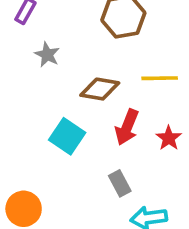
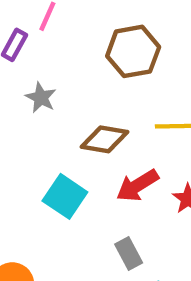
red arrow: (127, 127) -> (137, 185), turned 36

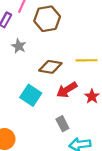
brown hexagon: (133, 51) -> (47, 19), moved

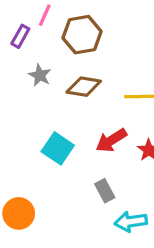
brown diamond: (50, 67) -> (84, 87), moved

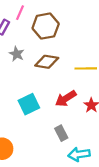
cyan square: (58, 148) -> (29, 104), turned 30

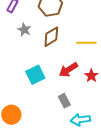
brown diamond: (47, 62) -> (51, 37), turned -40

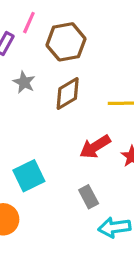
cyan square: (35, 75) -> (29, 176), moved

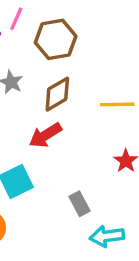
red arrow: (95, 147) -> (45, 135), moved

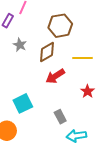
brown hexagon: (56, 39) -> (60, 26), moved
red arrow: (45, 135) -> (55, 76), moved

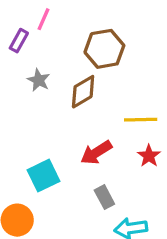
yellow line: (82, 58) -> (141, 120), moved
red arrow: (55, 76) -> (96, 153), moved

